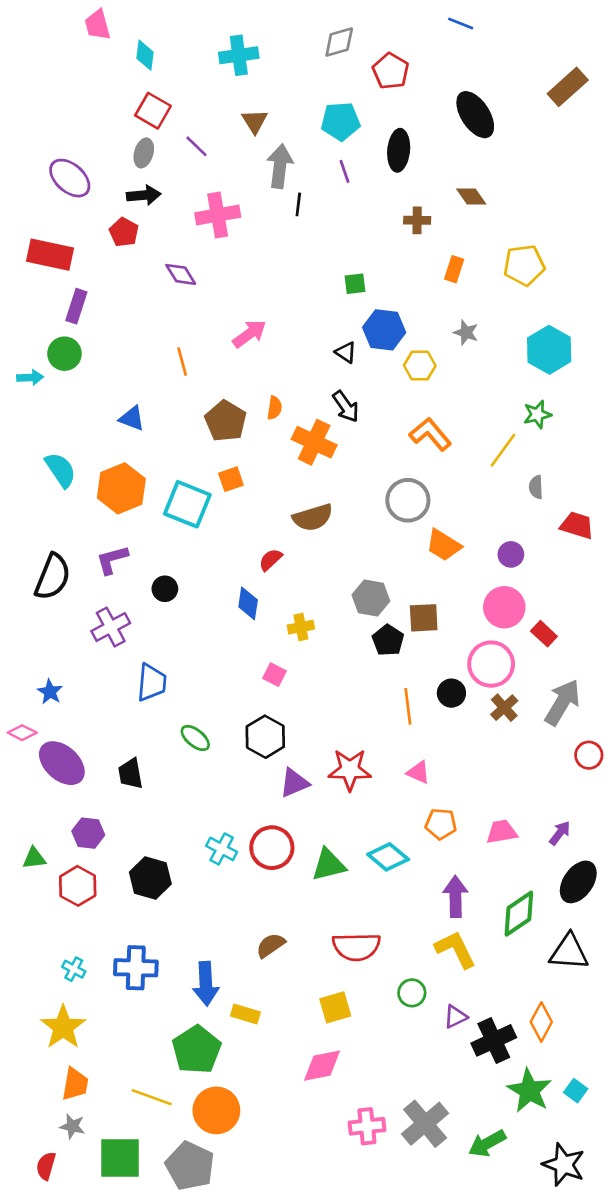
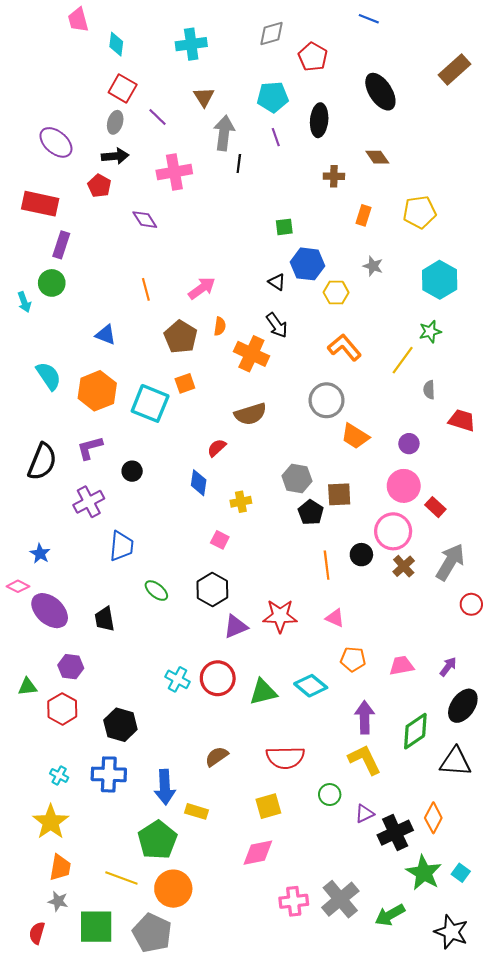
pink arrow: (249, 334) -> (202, 288), moved
cyan arrow: (30, 377) -> (24, 302), turned 72
black hexagon: (150, 878) -> (120, 725), moved

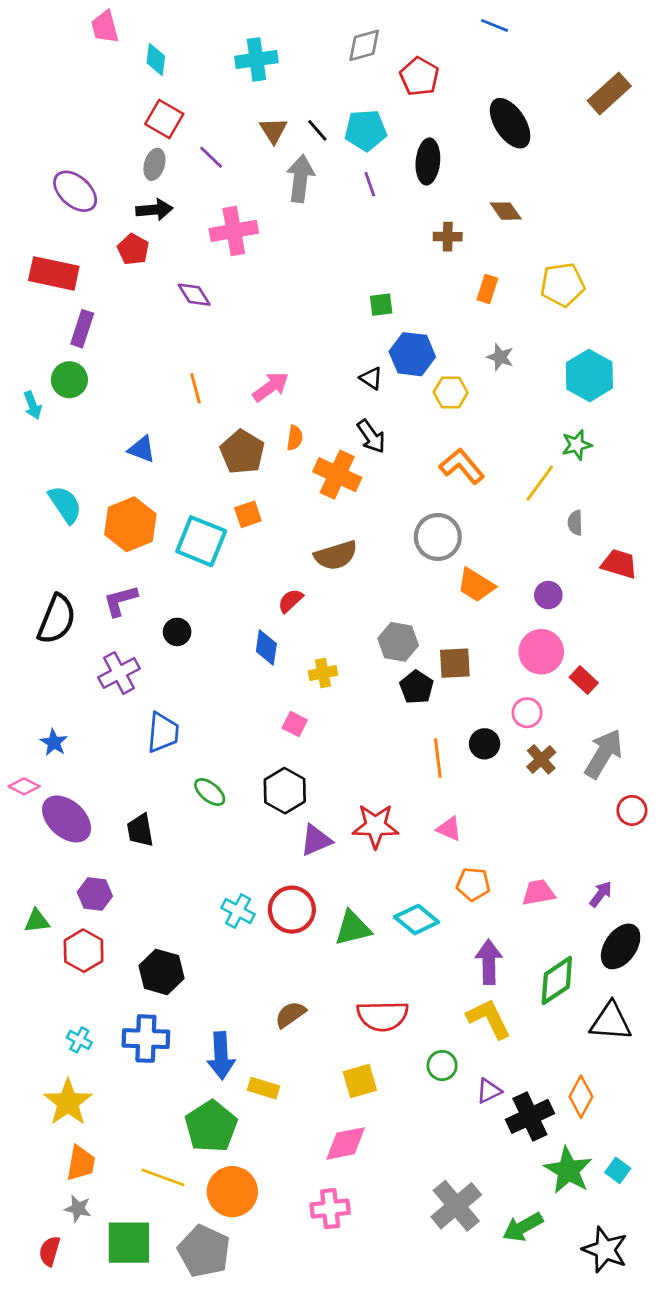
black line: (239, 164) -> (317, 130), moved, turned -48
pink circle: (393, 531) -> (527, 713), size x0.6
pink cross: (294, 901) -> (330, 1209), moved

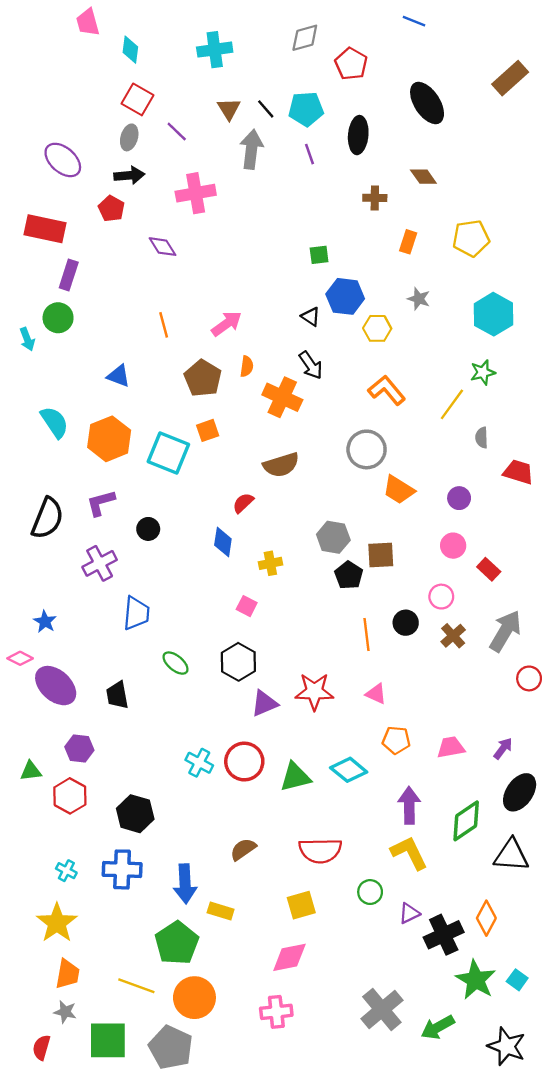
pink circle: (541, 652) -> (453, 546), size x0.7

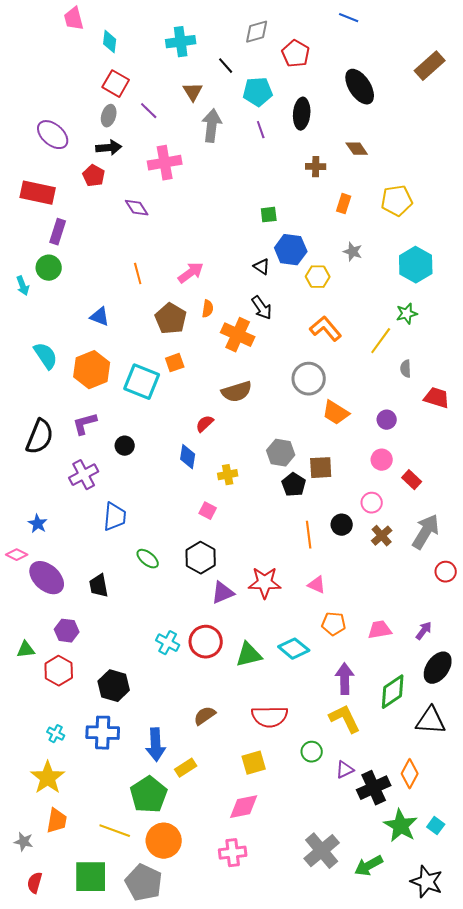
black line: (266, 109) -> (226, 66), moved
yellow rectangle: (221, 911) -> (186, 768), turned -50
gray star: (65, 1012) -> (24, 842), moved

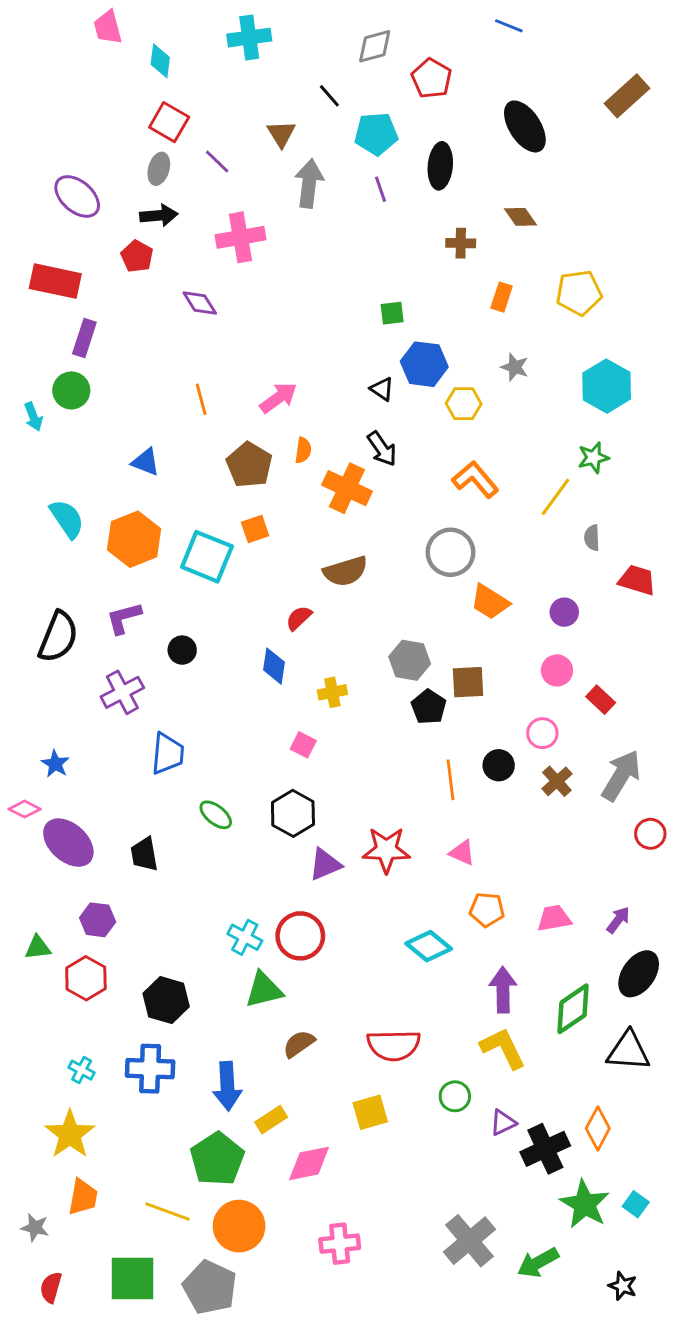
cyan cross: (181, 42) -> (249, 38), moved
green triangle: (249, 655) -> (264, 990), moved
pink diamond: (244, 807) -> (309, 1163), moved
black star: (427, 882) -> (623, 1286), size x0.6

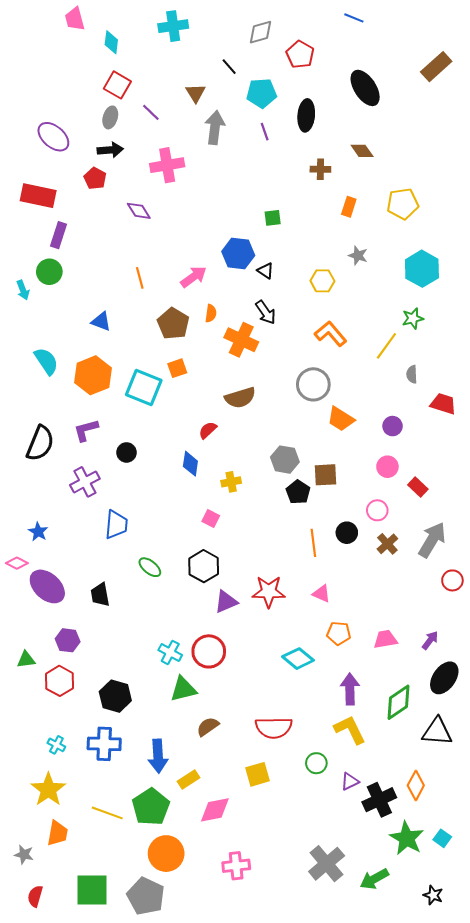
blue hexagon: (424, 364) -> (238, 253), moved
yellow line: (168, 1212) -> (107, 813), moved

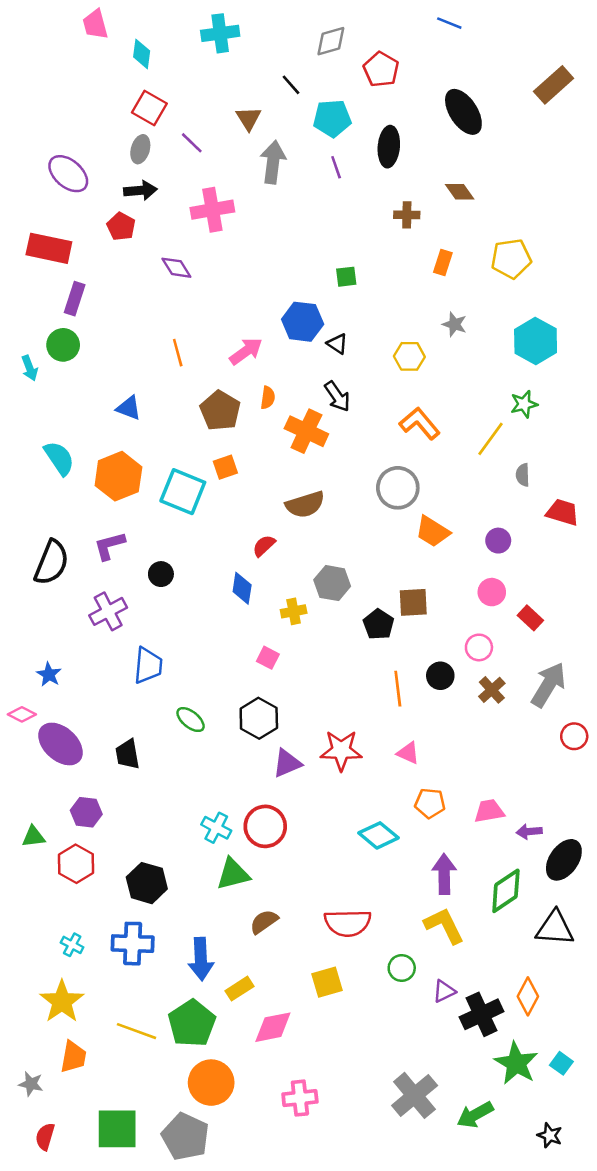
gray hexagon: (285, 460) -> (332, 583), moved
purple arrow: (430, 640) -> (529, 832), moved, turned -132

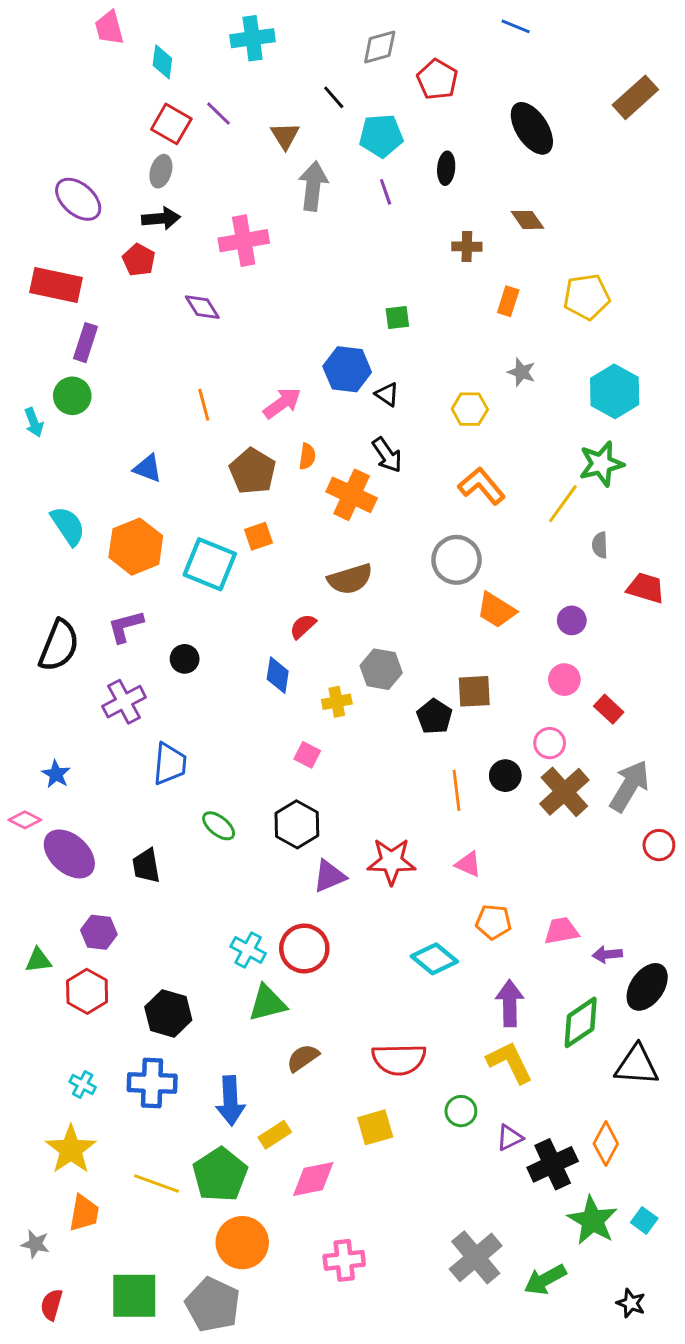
purple line: (192, 143) -> (219, 114), moved
black ellipse: (389, 147) -> (446, 168), size x0.7
green star: (524, 404) -> (601, 464), size x1.4
brown cross: (492, 690) -> (564, 792), size x1.6

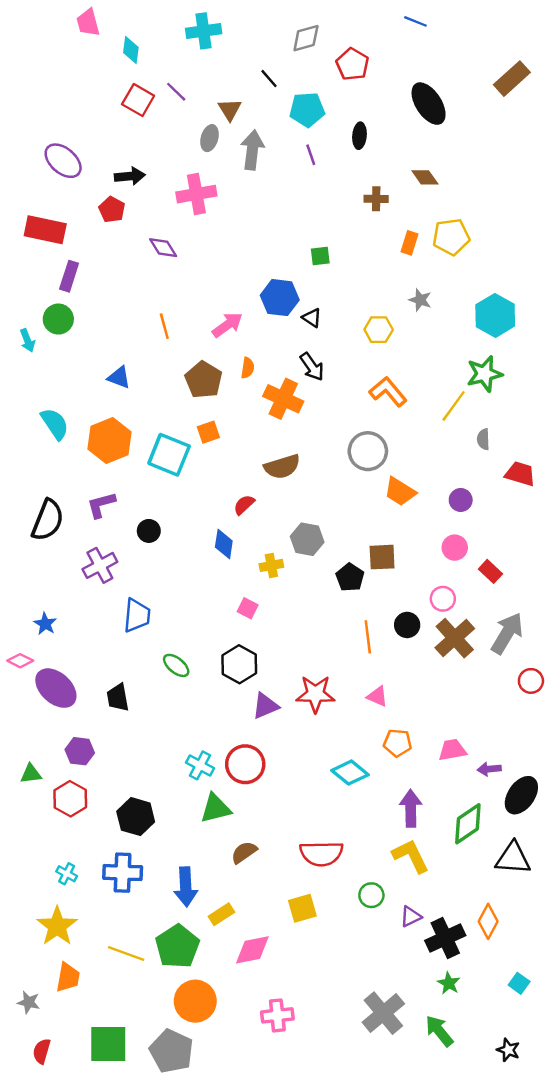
gray ellipse: (161, 171) -> (210, 138), moved
yellow pentagon: (587, 297) -> (451, 237), moved
green star: (592, 1220) -> (449, 983), moved, size x0.6
green arrow: (545, 1280) -> (439, 1031), turned 80

